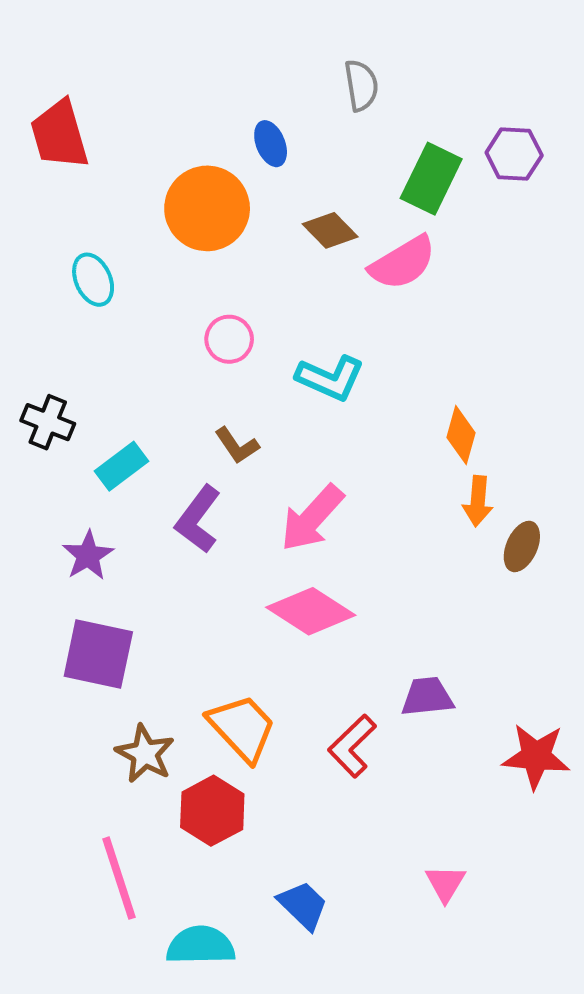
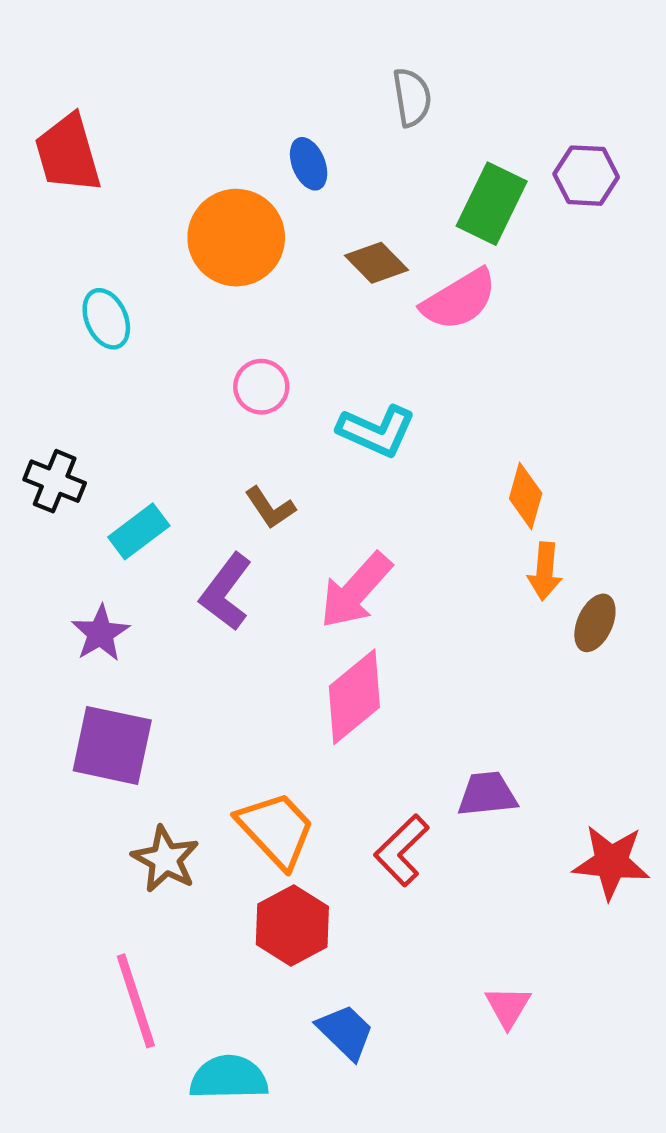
pink diamond: (311, 611) -> (354, 697), turned -72
red hexagon: (212, 811) -> (292, 926), moved

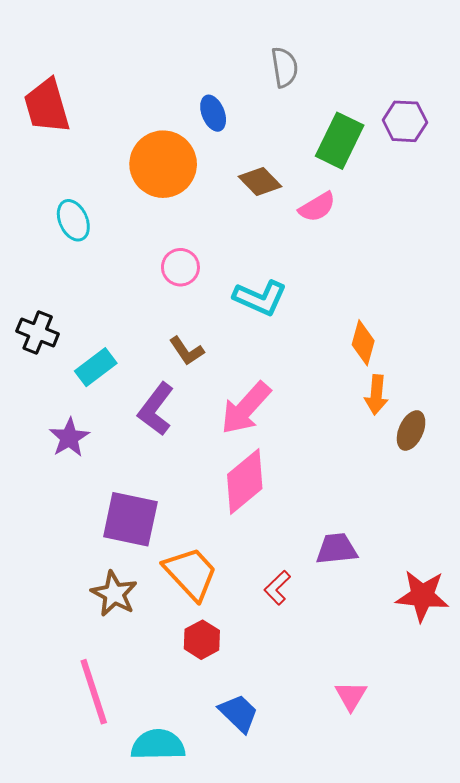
pink semicircle: (459, 300) -> (317, 207), size x0.7
purple square: (112, 745) -> (130, 519), moved
red L-shape: (402, 850) -> (277, 588), size x0.7
red hexagon: (292, 926) -> (202, 640), size x0.7

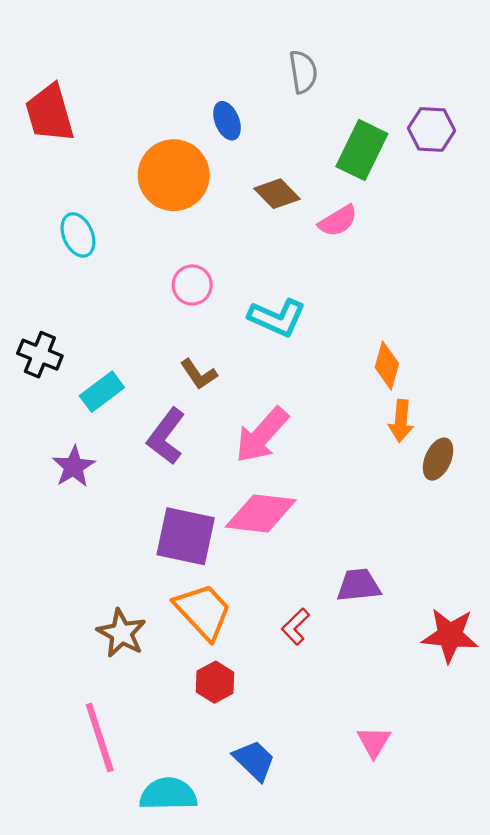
pink diamond: (245, 481) -> (261, 513), turned 46
purple square: (130, 519) -> (186, 536), moved

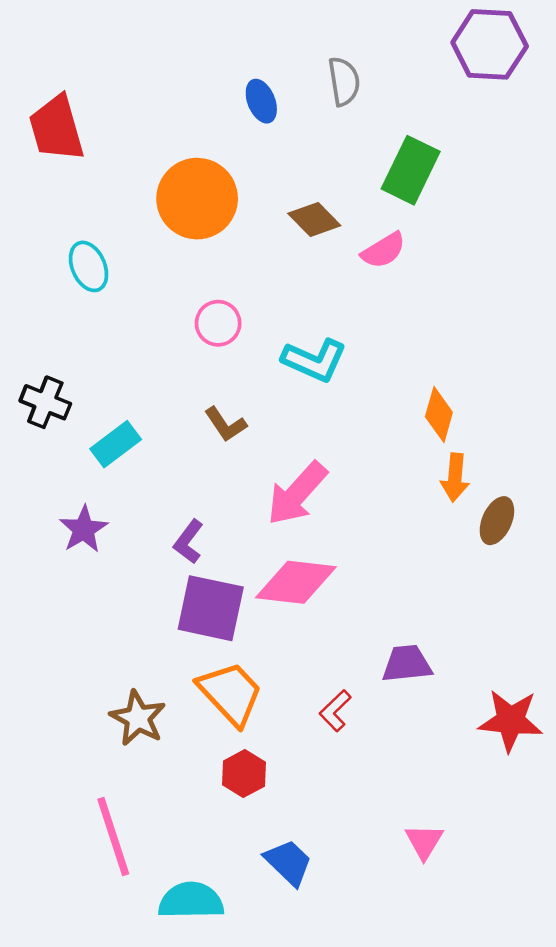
blue ellipse: (227, 121) -> (261, 101), moved
purple hexagon: (431, 129) -> (490, 44), moved, size x1.4
purple L-shape: (166, 436) -> (188, 542), moved, size x0.7

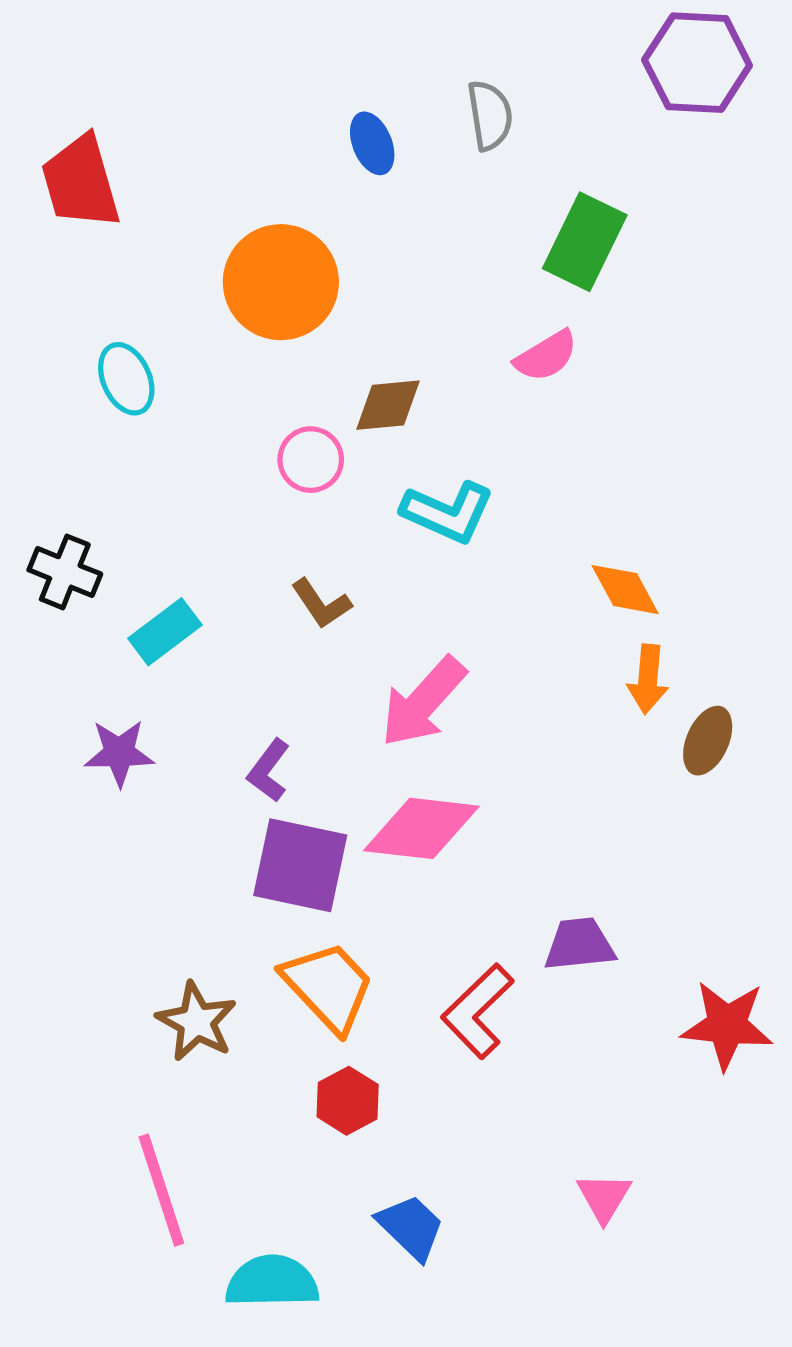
brown diamond: (314, 220) -> (388, 405), moved, turned -51
orange diamond: (439, 415) -> (625, 590), turned -44
purple star: (84, 529) -> (119, 753), turned 30
red L-shape: (335, 711) -> (478, 1011), size x1.6

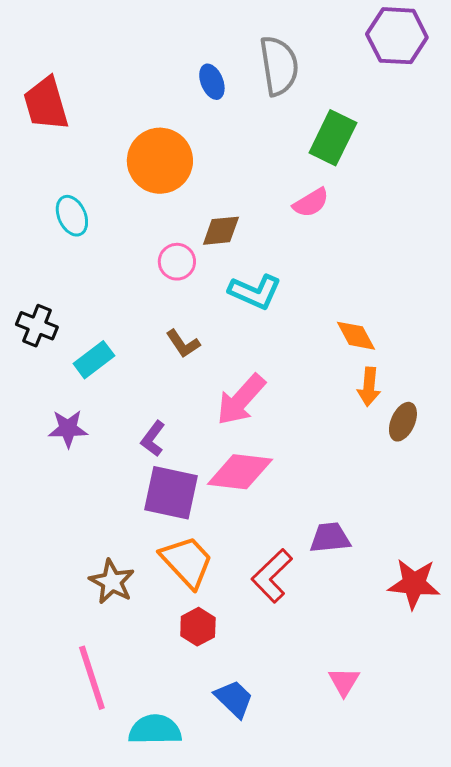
gray semicircle: (490, 115) -> (279, 66), size x1.5

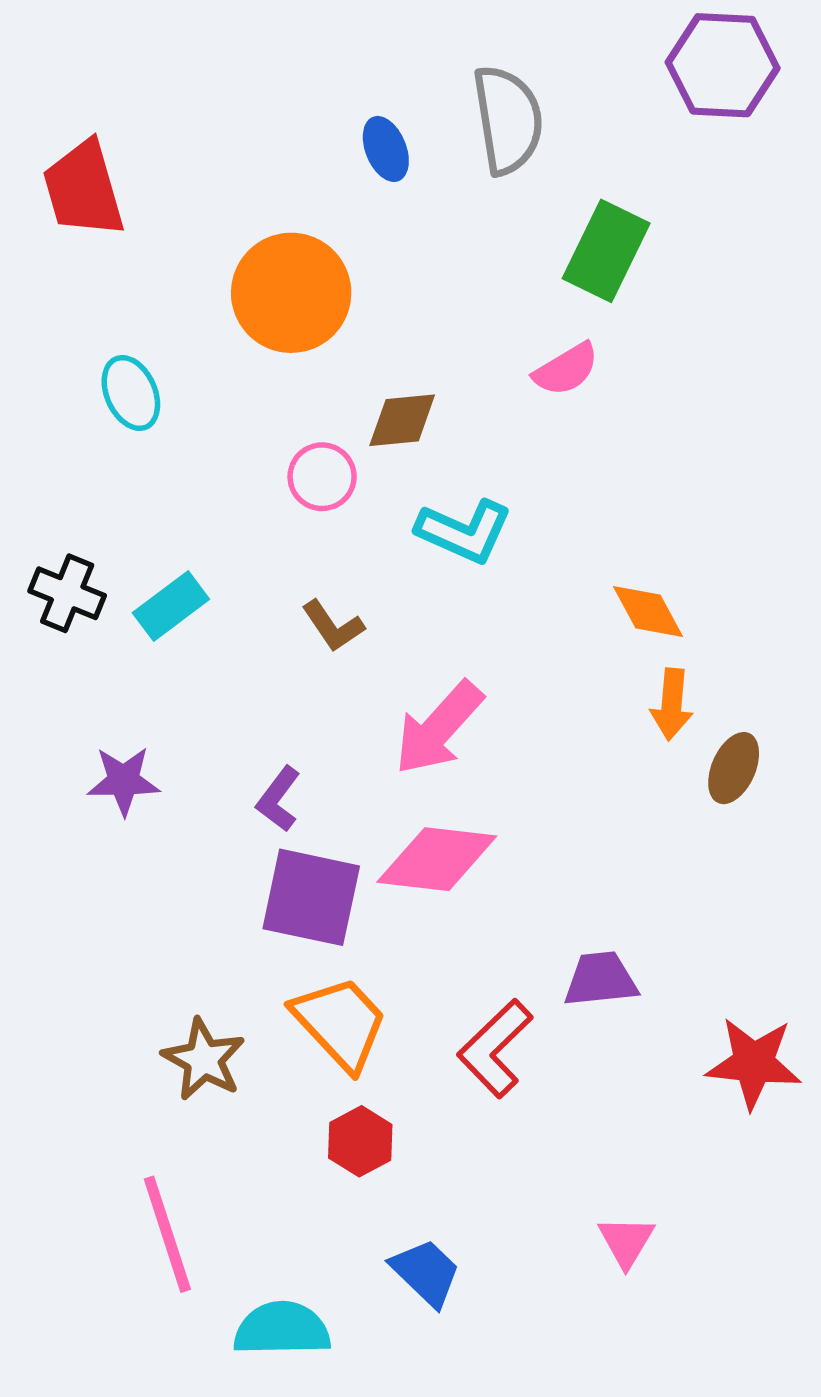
cyan rectangle: (94, 360) -> (171, 606), moved

